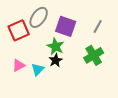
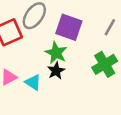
cyan triangle: (38, 69) -> (33, 82), turned -40

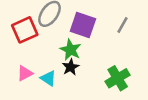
green cross: (105, 64) -> (118, 78), moved

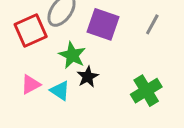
green star: (71, 50) -> (72, 55), moved

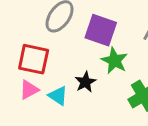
red square: (31, 31) -> (34, 59), moved, turned 36
green star: (72, 55) -> (114, 61), moved

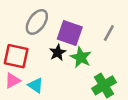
black star: (85, 82) -> (58, 52), moved

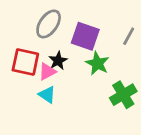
black star: (58, 52) -> (58, 61), moved
pink triangle: (12, 81) -> (47, 72), moved

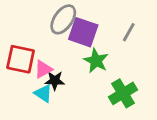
gray ellipse: (49, 24) -> (63, 19), moved
black star: (58, 61) -> (55, 81), moved, turned 30

